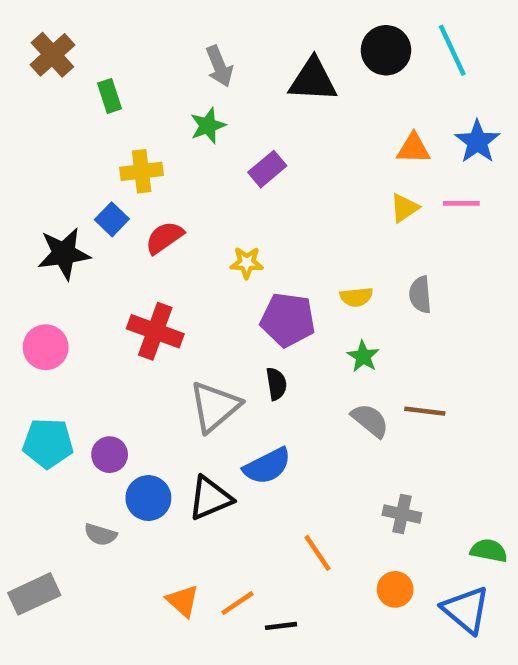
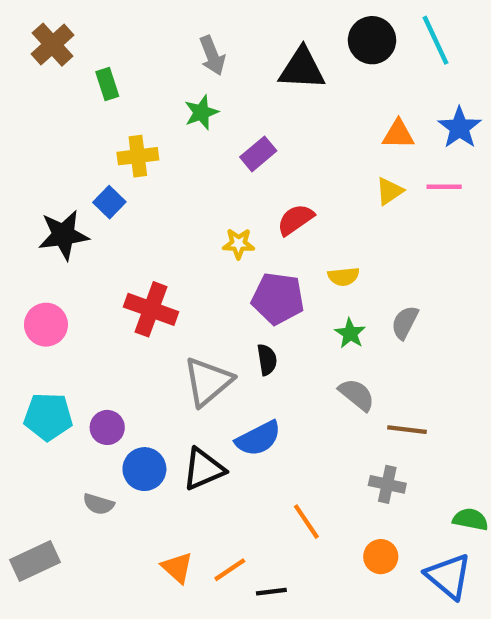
red semicircle: (164, 238) -> (295, 220), moved
gray semicircle: (420, 295) -> (405, 322), moved, turned 32
brown line: (425, 411) -> (407, 430), moved

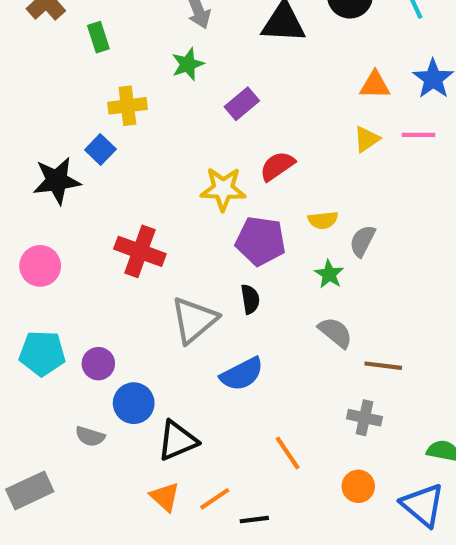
yellow star: (239, 244) -> (223, 189), size x1.5
gray semicircle: (405, 322) -> (362, 241), moved
black triangle: (204, 469) -> (177, 441), moved

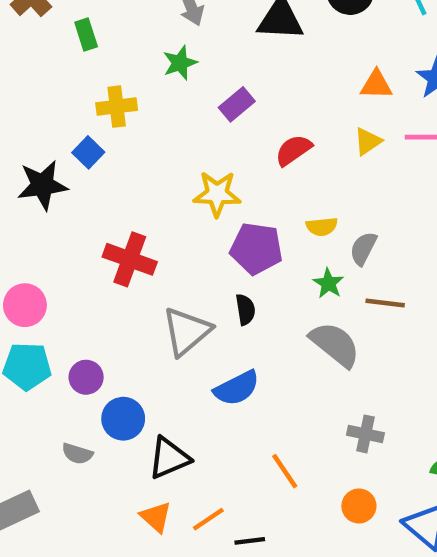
red semicircle: (277, 166) -> (293, 150), moved
pink circle: (40, 266) -> (25, 305), moved
gray semicircle: (335, 332) -> (335, 344), size x1.4
brown line: (383, 366) -> (385, 303), moved

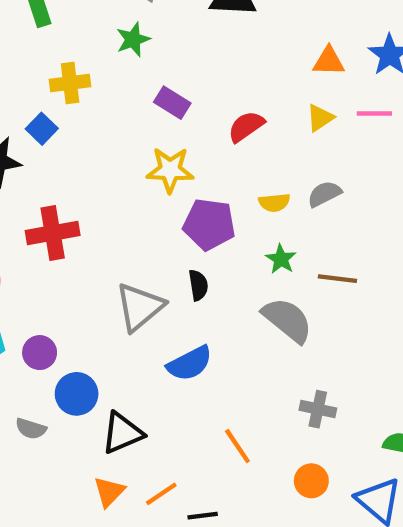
purple rectangle: (237, 104) -> (172, 103), moved, turned 72
gray semicircle: (363, 248) -> (324, 194), moved, turned 36
red cross: (130, 259) -> (53, 233), moved, turned -30
orange triangle: (156, 517) -> (109, 492), turned 32

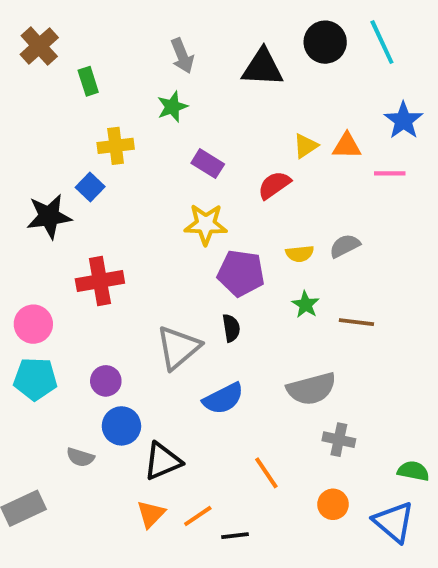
orange triangle: (329, 61) -> (347, 146), moved
yellow triangle: (320, 118) -> (306, 146), moved
gray semicircle: (287, 320) -> (311, 389), moved, turned 126
purple circle: (40, 353) -> (106, 381), moved

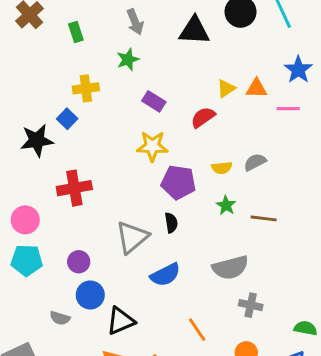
green rectangle: (88, 81) -> (76, 32), moved

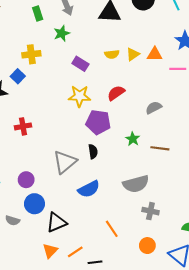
green rectangle: (76, 32) -> (38, 14), moved
red semicircle: (203, 117) -> (116, 93), moved
yellow semicircle: (222, 168) -> (112, 54), moved
red cross: (74, 188) -> (23, 126), size x0.7

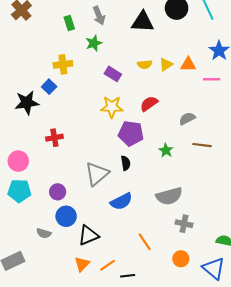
brown line: (160, 148) -> (202, 145), moved

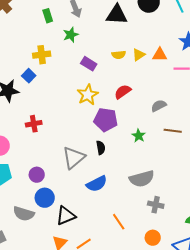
yellow star: (112, 107) -> (88, 95), turned -30
gray semicircle: (44, 233) -> (24, 214), size x1.5

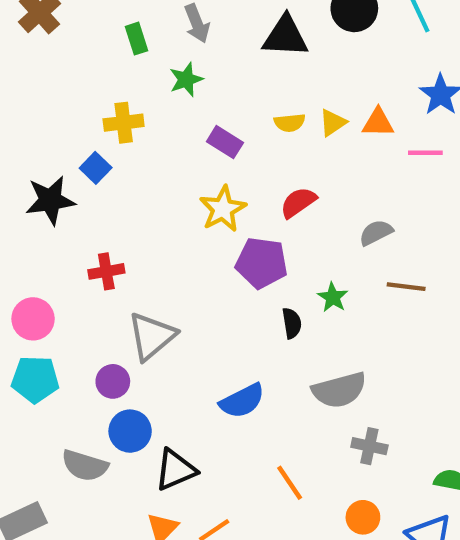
black semicircle: (101, 148) -> (292, 323), moved
gray triangle: (74, 158) -> (152, 336), moved

